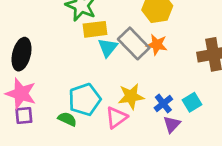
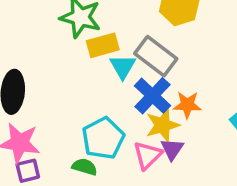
orange star: (157, 45) -> (187, 105), moved
blue cross: (163, 104) -> (152, 96), moved, size x1.5
purple triangle: (172, 124) -> (172, 149), moved

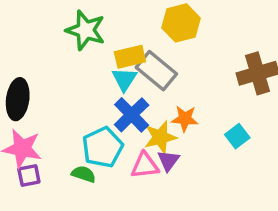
yellow rectangle: (103, 45) -> (130, 57), moved
blue cross: (152, 96) -> (132, 115), moved
pink triangle: (148, 155) -> (145, 165), turned 36

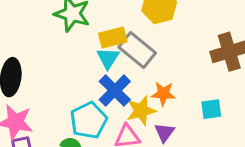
cyan square: (237, 136) -> (211, 109), turned 30
purple triangle: (168, 161) -> (164, 132), moved

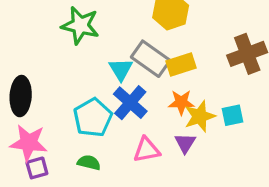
yellow rectangle: (113, 38) -> (181, 64), moved
yellow star: (141, 111) -> (200, 116), moved
cyan pentagon: (89, 120) -> (93, 118), moved

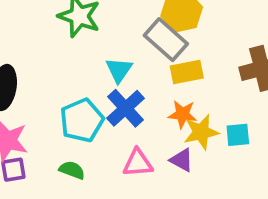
gray rectangle: (151, 59) -> (166, 40), moved
purple triangle: (185, 143) -> (182, 160), turned -40

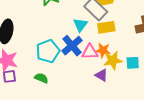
cyan triangle: (119, 70) -> (80, 25), moved
pink triangle: (138, 163) -> (90, 52), moved

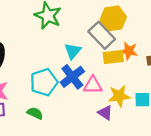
cyan triangle: (80, 25) -> (73, 51), moved
orange star: (103, 50) -> (129, 51), moved

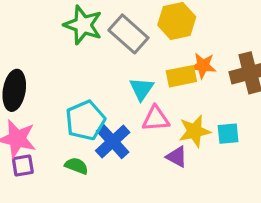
gray rectangle: (102, 35) -> (128, 34), moved
cyan triangle: (73, 51) -> (142, 89), moved
blue cross: (72, 77) -> (113, 142), moved

